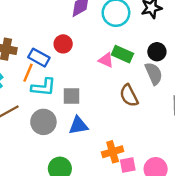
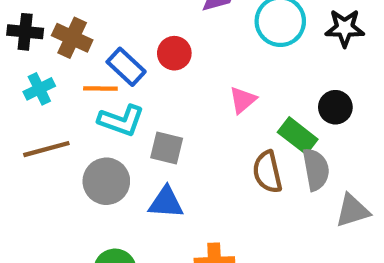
green rectangle: (122, 54) -> (298, 136), moved
pink triangle: (106, 60) -> (243, 100), turned 42
orange line: (28, 73) -> (100, 88), turned 54
gray semicircle: (154, 74) -> (316, 169), moved

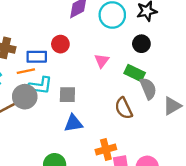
blue rectangle: (126, 67) -> (37, 57), turned -30
black circle: (335, 107) -> (141, 44), moved
brown semicircle: (267, 172) -> (124, 108), moved
gray circle: (106, 181) -> (25, 97), moved

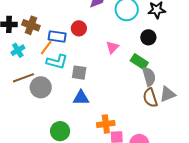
orange line: (26, 71) -> (46, 48), turned -49
gray circle: (25, 97) -> (41, 87), moved
brown semicircle: (124, 108) -> (150, 98), moved

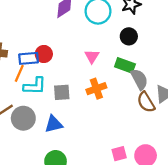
red circle: (79, 28) -> (44, 54), moved
blue triangle: (81, 98) -> (54, 124), moved
orange cross: (106, 124) -> (96, 89), moved

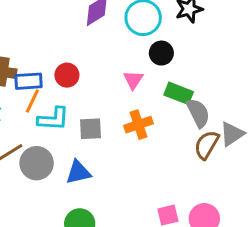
black circle: (129, 36) -> (161, 53), moved
blue rectangle: (29, 58) -> (28, 81), moved
brown semicircle: (146, 102) -> (207, 145), turned 60

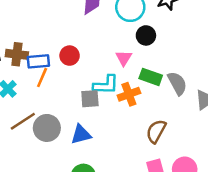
green rectangle: (179, 93) -> (151, 77), moved
cyan L-shape: (53, 119) -> (106, 85), moved
brown semicircle: (207, 145) -> (156, 131), moved

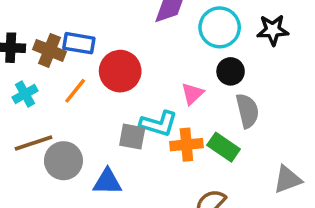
red circle: (70, 56) -> (120, 71), size x1.5
blue rectangle: (38, 61) -> (79, 43), moved
green rectangle: (151, 77) -> (224, 147), moved
gray semicircle: (177, 83) -> (247, 111), moved

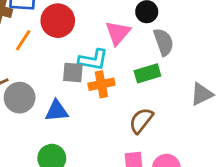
pink triangle: (192, 94) -> (118, 33), size x1.4
orange cross: (186, 145) -> (101, 84), moved
green rectangle: (224, 147) -> (147, 73), turned -45

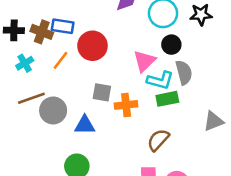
cyan L-shape: (93, 60) -> (160, 80), moved

